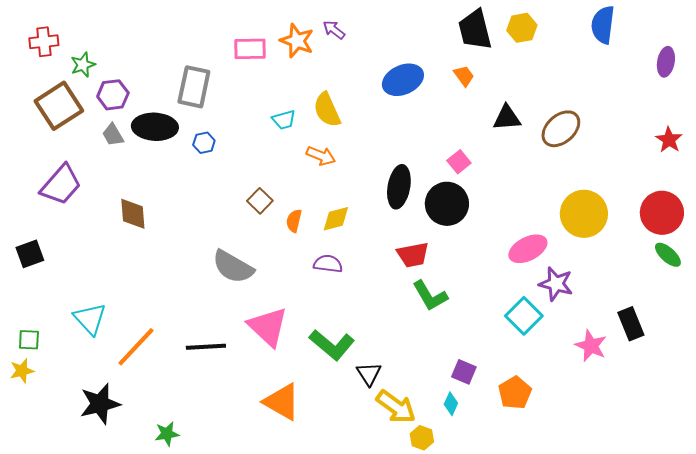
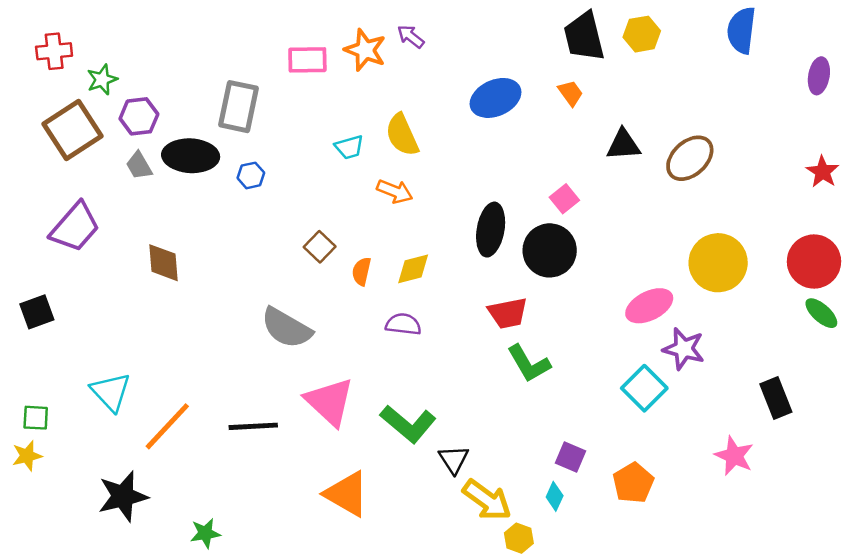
pink star: (591, 346) -> (734, 456), moved

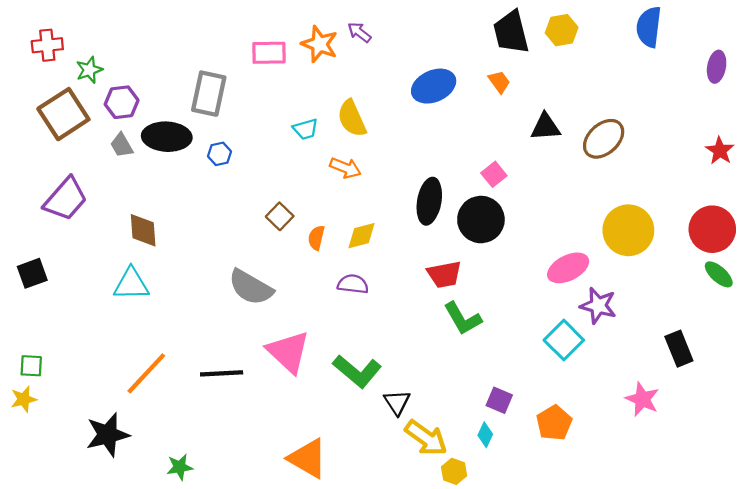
cyan triangle: (111, 392) -> (131, 284), moved, turned -48
orange triangle: (347, 494) -> (308, 458), moved

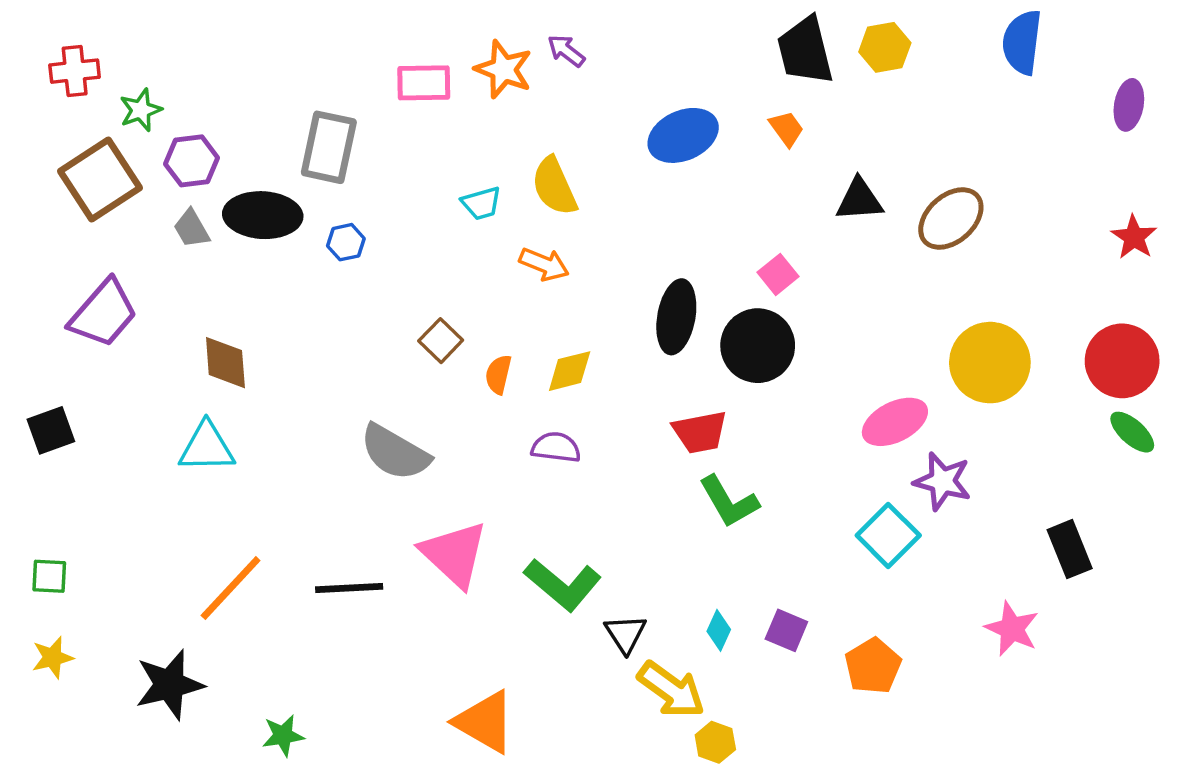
yellow star: (24, 399) -> (53, 658), moved
cyan diamond: (485, 435) -> (719, 630), moved

